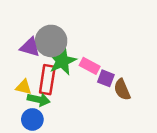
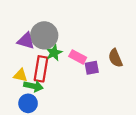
green star: (62, 61) -> (54, 53), size x0.7
purple square: (106, 78) -> (92, 68), turned -32
brown semicircle: (122, 90) -> (115, 58), moved

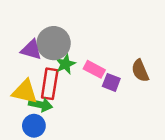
purple square: (92, 68) -> (111, 82), turned 32
yellow triangle: (20, 75) -> (25, 92), size x1.5

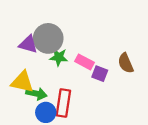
green star: (65, 64) -> (59, 57), turned 30
red rectangle: (50, 84) -> (63, 103), moved
blue circle: (34, 126) -> (46, 112), moved

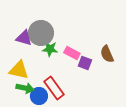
green arrow: (36, 94) -> (25, 88), moved
red rectangle: (63, 103) -> (54, 88), turned -45

